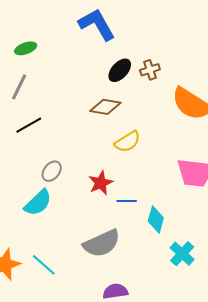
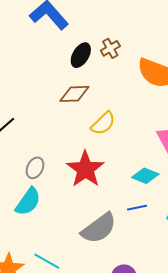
red star: (101, 183) -> (85, 169), size x1.5
blue line: (127, 201) -> (137, 208), moved
cyan diamond: (156, 219) -> (145, 176), moved, turned -72

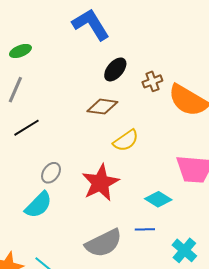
brown cross: (110, 48) -> (152, 81), moved

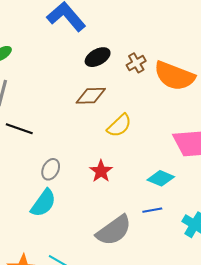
black ellipse: (115, 69) -> (98, 57), turned 30
black line: (26, 128) -> (19, 129), turned 60
red star: (100, 183) -> (101, 171), size x0.6

